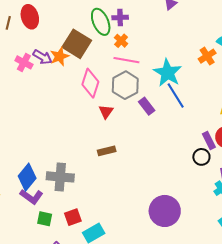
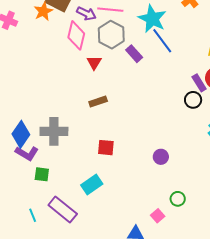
purple arrow: (42, 57) -> (86, 14), moved
purple circle: (165, 211) -> (161, 157), size x0.5
red square: (73, 217) -> (106, 148), moved, turned 30

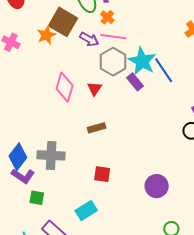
cyan star: (152, 19) -> (142, 61), moved
pink diamond: (76, 35) -> (65, 87), moved
purple circle: (161, 157) -> (157, 186), size x1.5

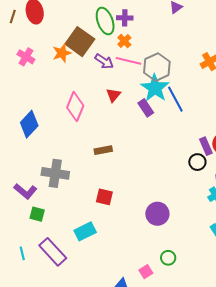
gray hexagon: (113, 62) -> (157, 67), moved
red triangle: (95, 89) -> (113, 95), moved
blue diamond: (18, 157) -> (29, 124), moved

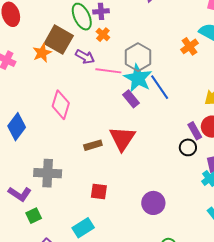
pink line: (128, 61) -> (108, 71), moved
red triangle: (113, 95) -> (122, 138), moved, size x1.8
green square: (37, 214) -> (34, 216), turned -35

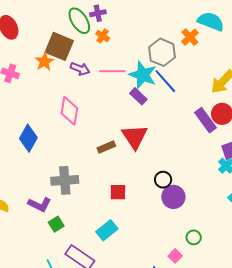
purple arrow: (85, 57) -> (80, 69), moved
gray hexagon: (138, 57) -> (162, 52), moved
purple rectangle: (195, 131) -> (206, 120), size x1.4
black circle: (188, 147) -> (163, 180), moved

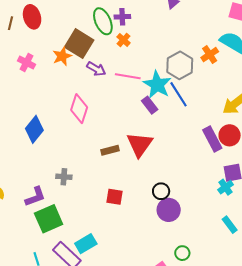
gray cross: (65, 180) -> (64, 177), size x0.6
purple L-shape: (40, 204) -> (35, 197), turned -55
green square: (56, 224) -> (49, 219), size x1.8
cyan rectangle: (107, 230) -> (86, 244), moved

